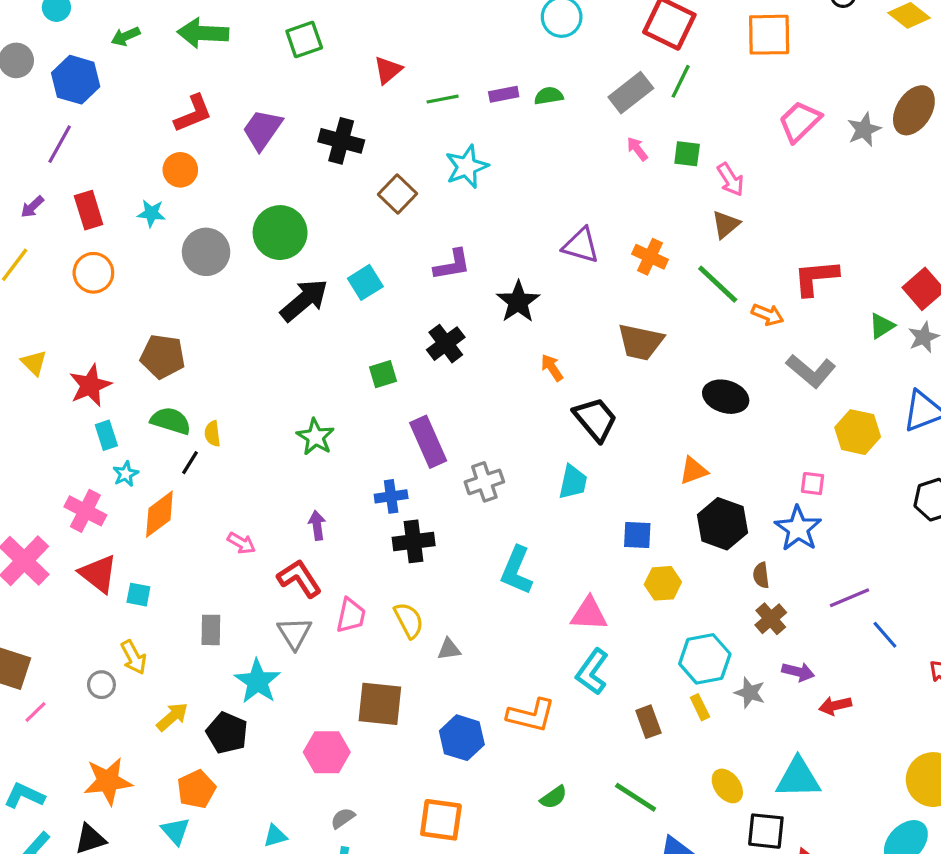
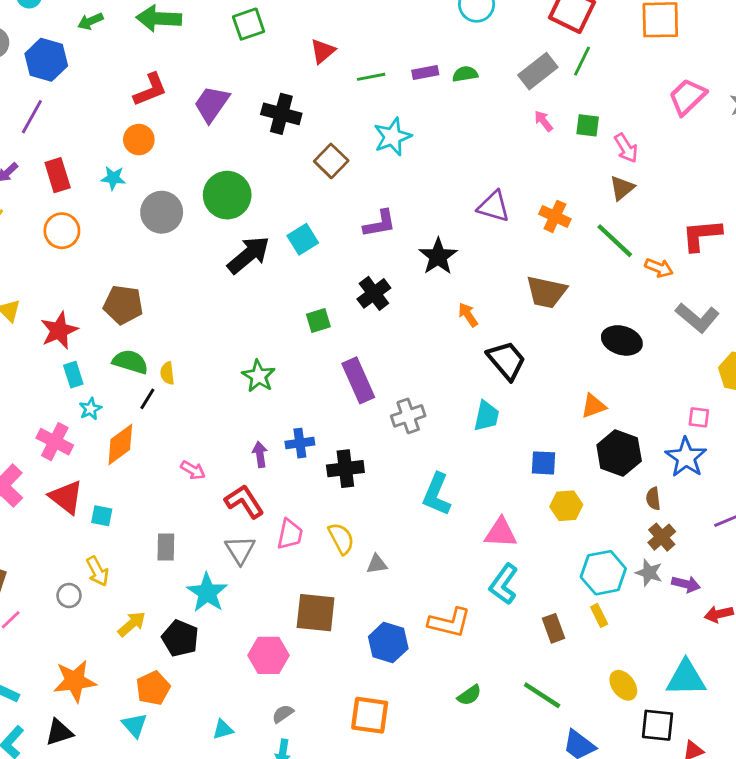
blue cross: (391, 496) -> (300, 443), moved
gray star: (750, 693) -> (649, 573), moved

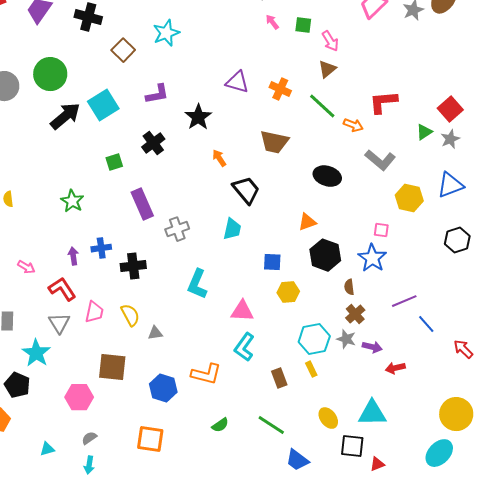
cyan square: (303, 239) -> (103, 105), size x1.4

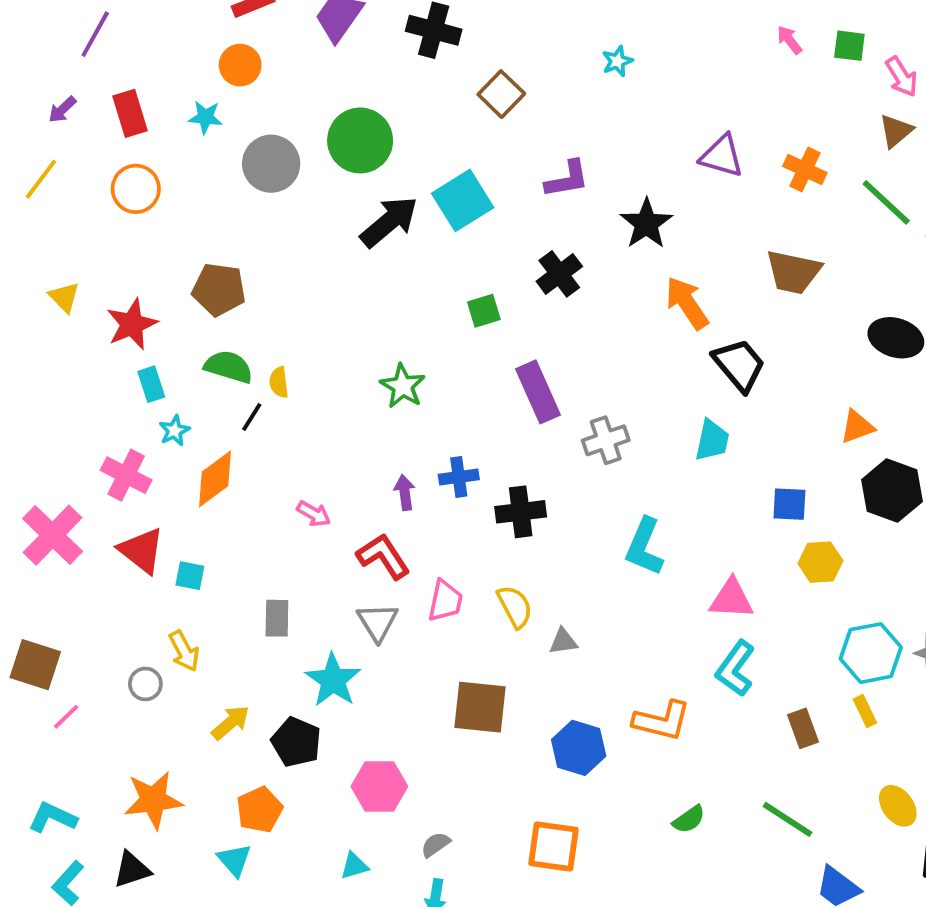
cyan star: (166, 33) -> (617, 61), moved, size x0.6
orange arrow: (219, 158) -> (687, 303), size x1.6
pink hexagon: (79, 397) -> (379, 786), moved

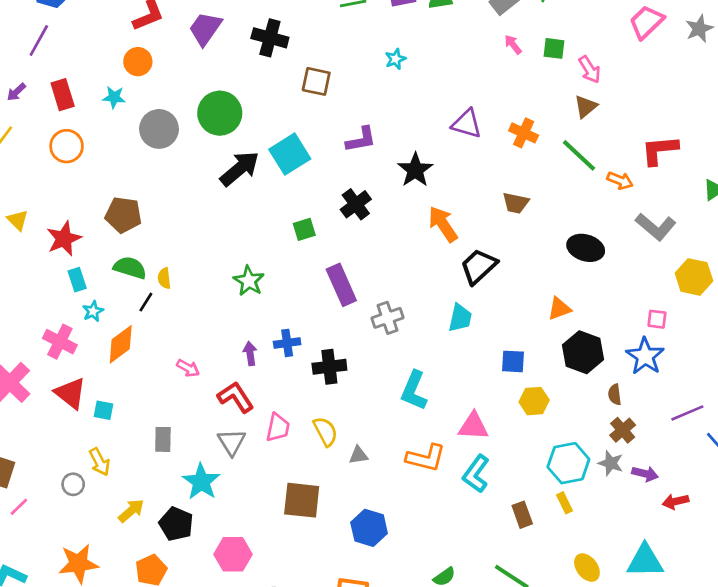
brown square: (501, 94) -> (316, 81), turned -32
brown trapezoid: (793, 272) -> (516, 203), size x0.7
black trapezoid: (739, 365) -> (479, 266), turned -93
orange L-shape: (662, 721) -> (426, 458), moved

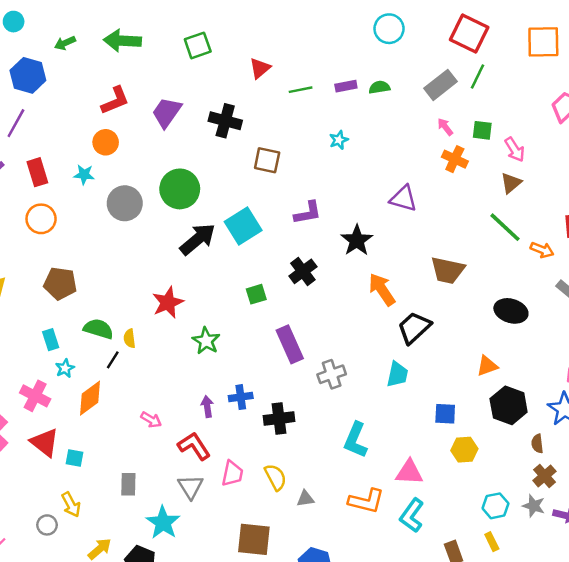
orange cross: (524, 133) -> (455, 159), moved
brown trapezoid: (516, 203) -> (448, 270), size x1.4
brown pentagon: (123, 215) -> (60, 283), moved
red star: (64, 239) -> (168, 303), moved
cyan hexagon: (568, 463) -> (495, 506), size x0.7

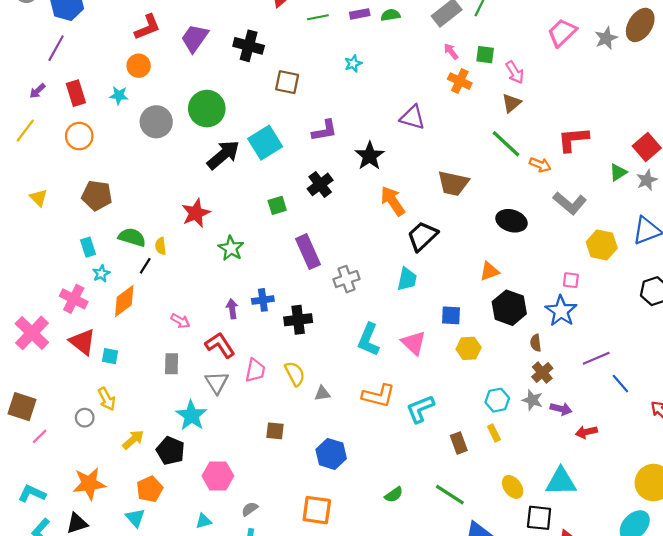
pink triangle: (409, 472) -> (414, 343), moved, turned 40
gray rectangle: (128, 484) -> (172, 364), moved
cyan L-shape: (412, 515) -> (420, 409), turned 32
brown square: (254, 539) -> (275, 431), size x0.6

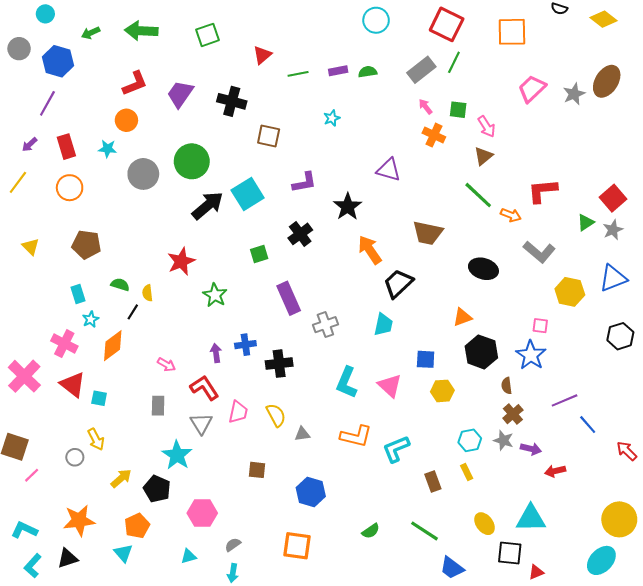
green semicircle: (132, 237) -> (120, 285), size x0.7

